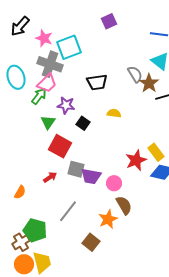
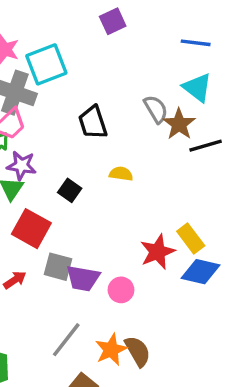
black trapezoid: (97, 82) -> (93, 122), turned 80
purple star: (66, 105) -> (21, 166), moved
brown semicircle: (124, 205) -> (138, 351), moved
gray line: (68, 211) -> (66, 340), moved

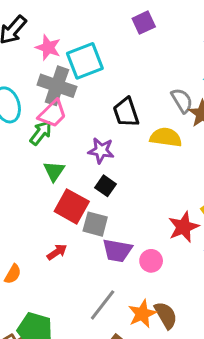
purple star: (21, 166) -> (101, 151), moved
yellow semicircle: (121, 174) -> (166, 137), moved, size x1.5
black square: (70, 190) -> (105, 186), moved
gray square: (58, 267) -> (95, 224), moved

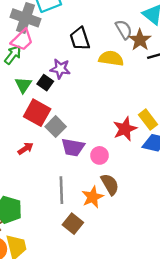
black square: (105, 186) -> (45, 83), moved
gray square: (95, 224) -> (56, 127), turned 30
gray line: (103, 305) -> (61, 190), turned -40
brown semicircle: (166, 315) -> (110, 184), moved

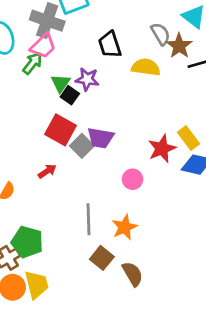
green triangle: (23, 85) -> (61, 83), moved
purple trapezoid: (73, 147) -> (101, 138), moved
brown semicircle: (110, 184) -> (133, 274), moved

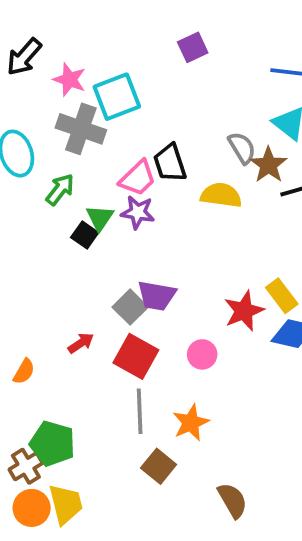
pink trapezoid: (43, 46) -> (138, 178), moved
black square: (70, 95) -> (85, 235), moved
red square: (61, 130) -> (136, 356), moved
brown semicircle: (133, 274) -> (232, 500), moved

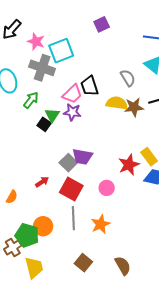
brown star: (268, 165) -> (134, 107), moved, turned 30
brown square: (159, 466) -> (83, 263), moved
orange circle: (32, 508) -> (43, 226), moved

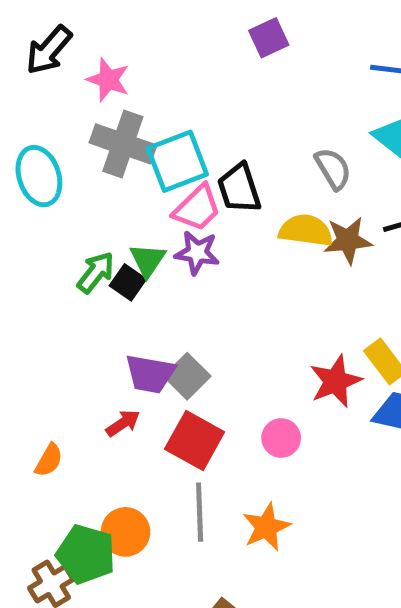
cyan square: (61, 51) -> (177, 161), moved
green arrow: (31, 100) -> (96, 272), moved
purple trapezoid: (82, 157) -> (150, 374), moved

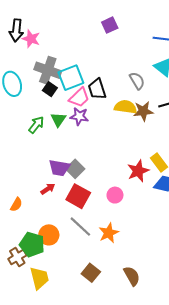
black arrow: (49, 50) -> (16, 30), turned -35
pink star: (108, 80) -> (31, 39), moved
black square: (128, 282) -> (50, 89), moved
gray line: (200, 512) -> (80, 227), turned -45

